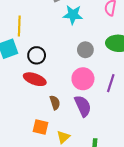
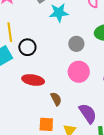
black circle: (37, 55) -> (27, 47), moved
purple semicircle: (83, 106) -> (88, 113), moved

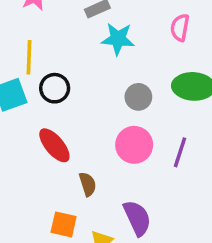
red ellipse: (33, 80) -> (54, 145), turned 30

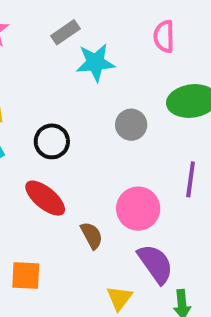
black circle: (55, 88) -> (52, 141), moved
pink circle: (134, 145) -> (138, 209), moved
orange square: (64, 224) -> (26, 275), moved

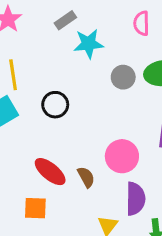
gray circle: (131, 125) -> (123, 77), moved
red ellipse: (45, 198) -> (50, 172), moved
purple semicircle: (155, 264) -> (135, 199), turned 36

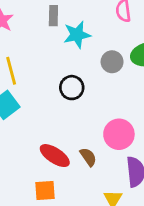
gray rectangle: (65, 20) -> (53, 16), turned -48
black circle: (55, 105) -> (72, 88), moved

